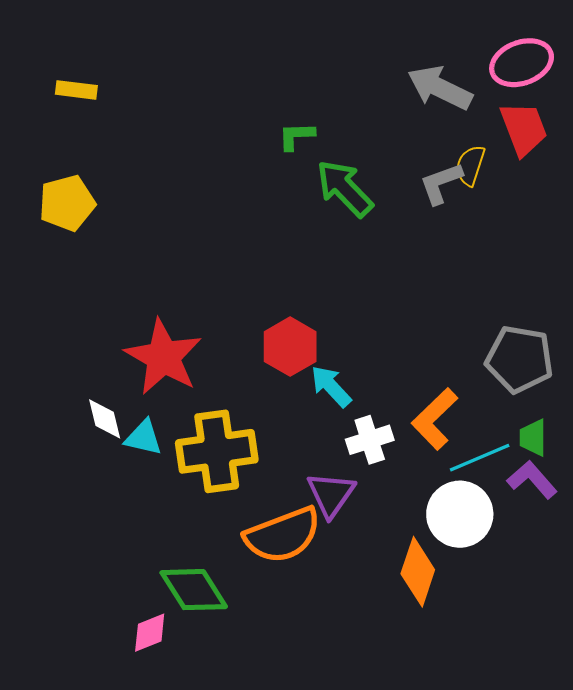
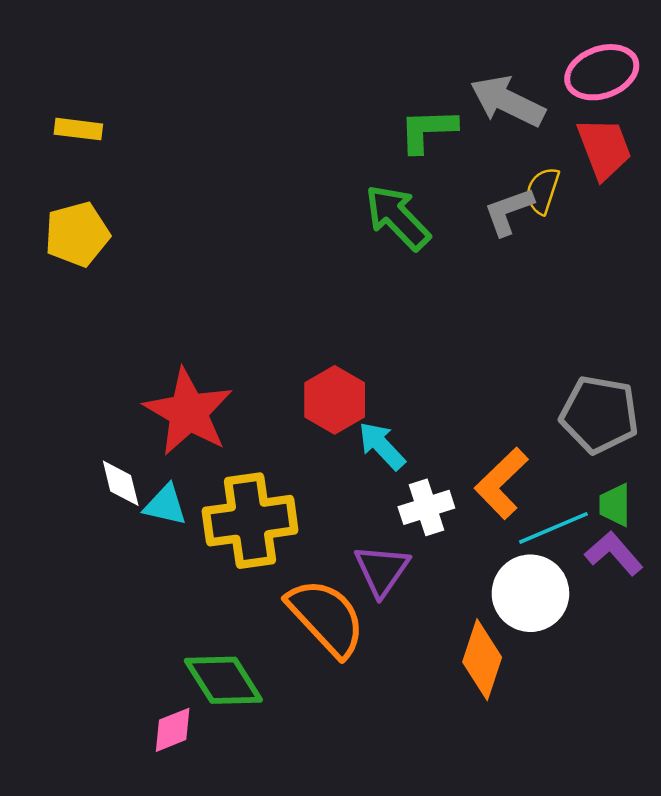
yellow rectangle: (76, 90) -> (78, 129), moved
green L-shape: (296, 136) -> (428, 130), moved, size x1.4
orange semicircle: (283, 535) -> (326, 617), turned -112

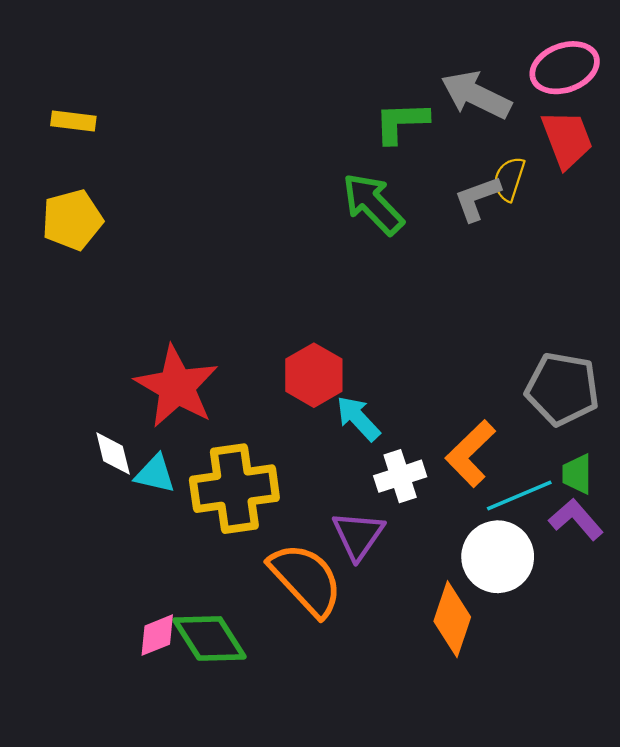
pink diamond: (173, 730) -> (157, 635), moved

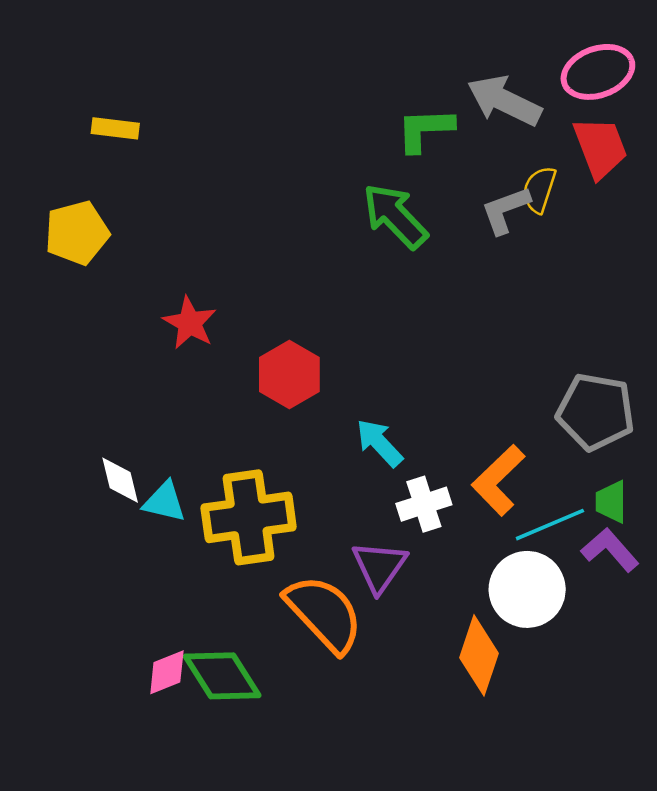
yellow rectangle: (73, 121) -> (115, 128), moved
red hexagon: (314, 375) -> (289, 374), moved
red star: (177, 387) -> (190, 323), moved, size x0.6

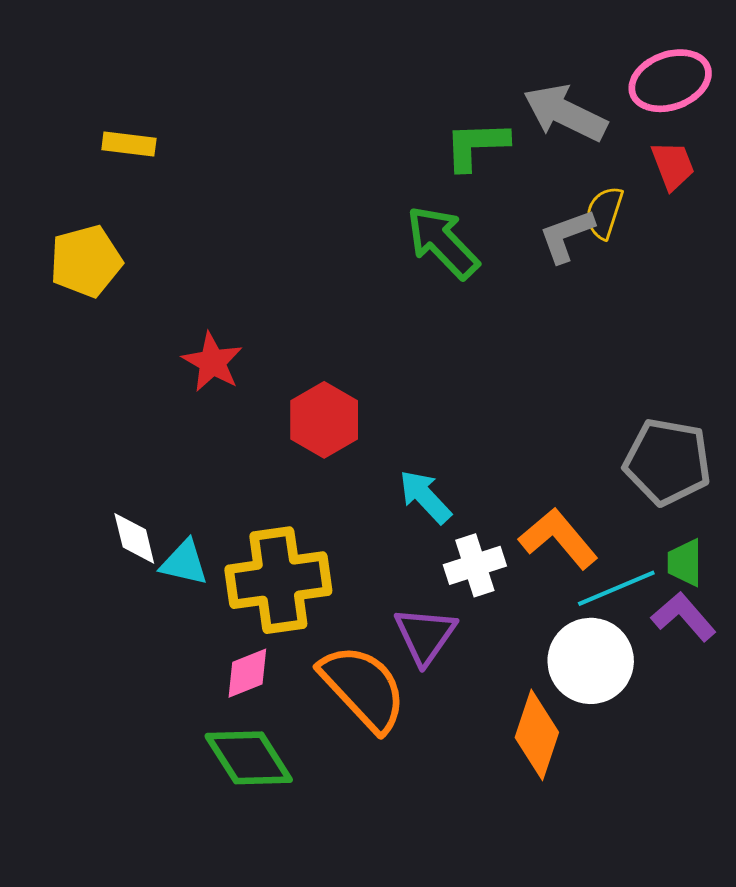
red trapezoid: (600, 148) -> (673, 165), size x0.7
orange L-shape: (498, 480) -> (558, 538), turned 94
pink diamond: (167, 672) -> (247, 673), moved

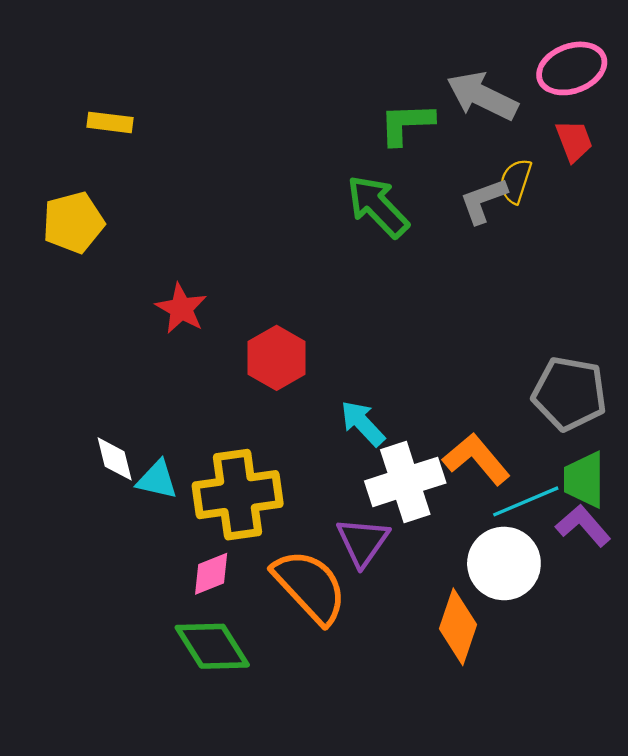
green trapezoid: (685, 563) -> (584, 480), size x1.4
white cross: (475, 565) -> (405, 482), size x1.5

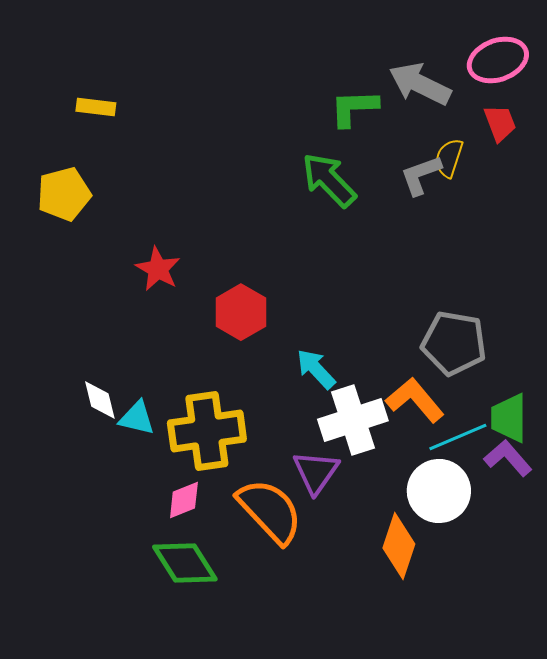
gray pentagon: (569, 394) -> (454, 343), moved

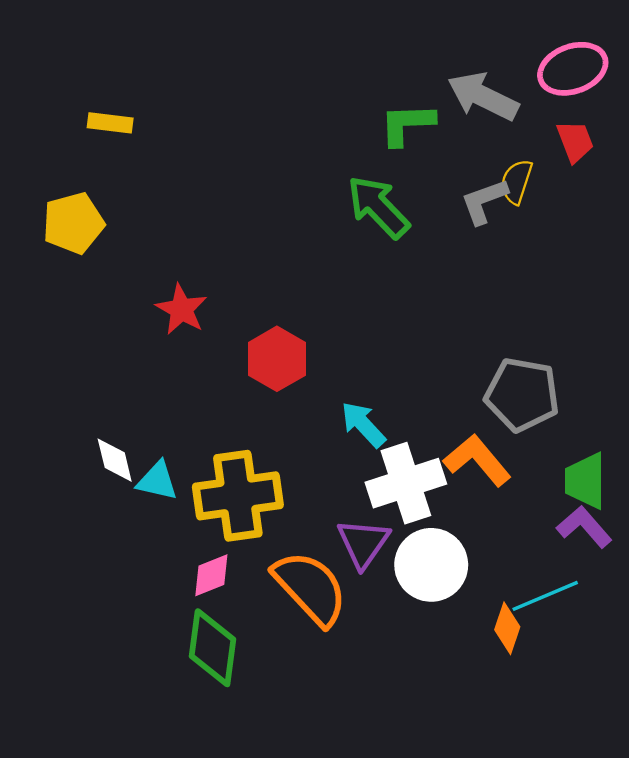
cyan line: (458, 437) -> (545, 596), moved
white circle: (439, 491) -> (431, 565), moved
orange diamond: (399, 546) -> (507, 628), moved, size x0.7
green diamond: (185, 563) -> (213, 648), turned 40

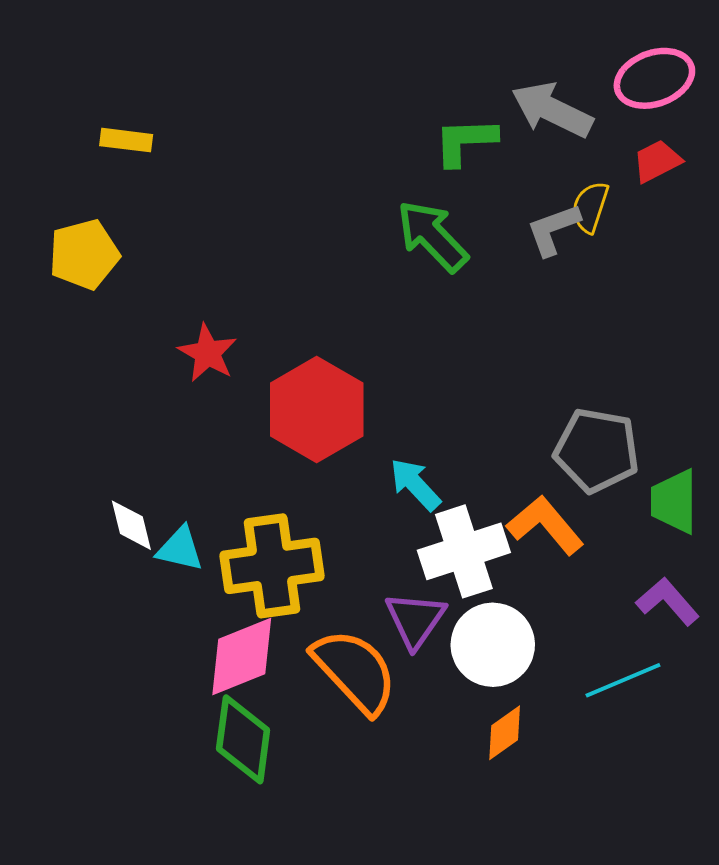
red trapezoid: (575, 141) -> (657, 161), turned -96
red hexagon: (277, 359) -> (317, 410), size x1.4
green trapezoid: (585, 481) -> (674, 501), moved
pink diamond: (211, 575) -> (242, 657), size x1.6
orange diamond: (507, 628) -> (505, 733), moved, turned 36

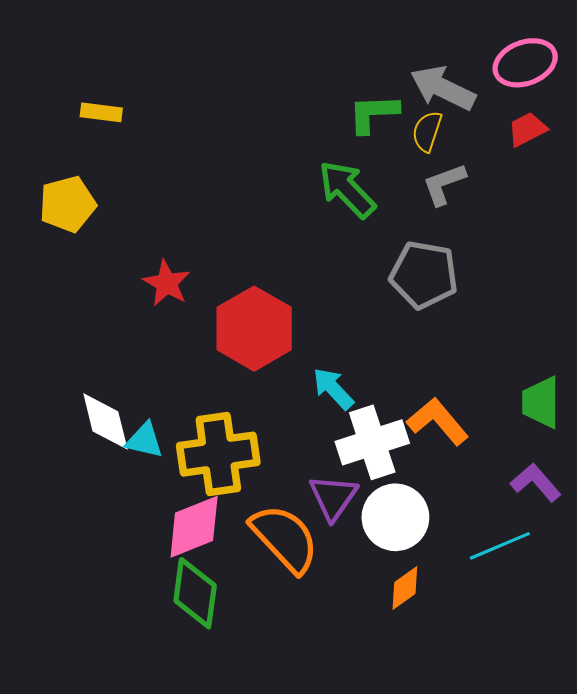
yellow semicircle: (590, 207) -> (427, 131), moved
gray pentagon: (597, 450) -> (424, 275), moved
white diamond: (131, 525) -> (105, 421), size x1.4

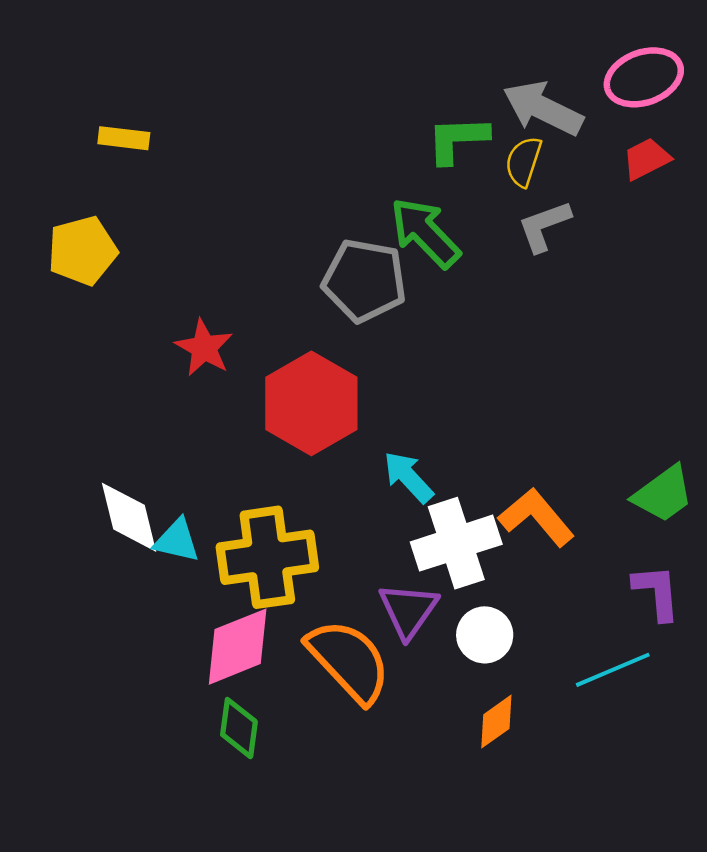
gray pentagon: (424, 275) -> (364, 280), moved
green trapezoid: (541, 402) -> (663, 494), turned -126
purple L-shape: (536, 483) -> (657, 592), turned 36
white circle: (395, 517) -> (485, 635), size x0.7
green diamond: (195, 593) -> (239, 728), size x0.7

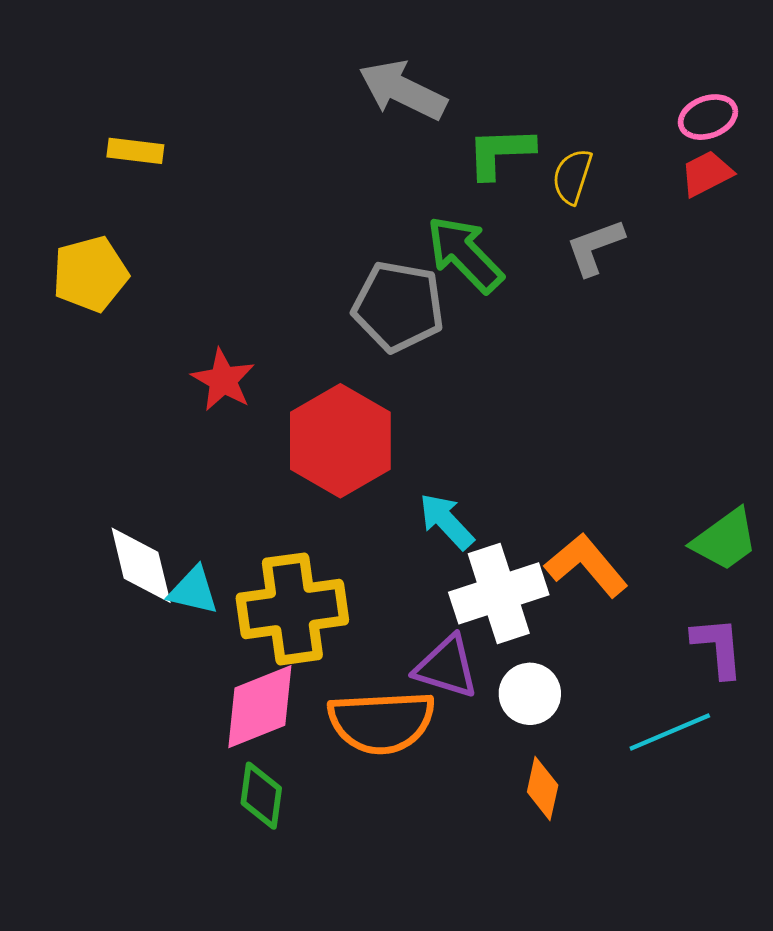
pink ellipse: (644, 77) -> (708, 117), moved, size x0.7
gray arrow: (543, 108) -> (403, 90), moved
purple triangle: (408, 610) -> (446, 667), turned -48
orange semicircle: (349, 661) -> (381, 722), turned 130
orange diamond: (496, 722) -> (543, 789), turned -42

